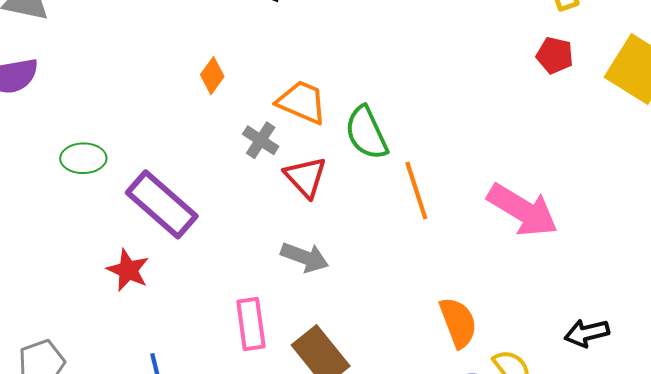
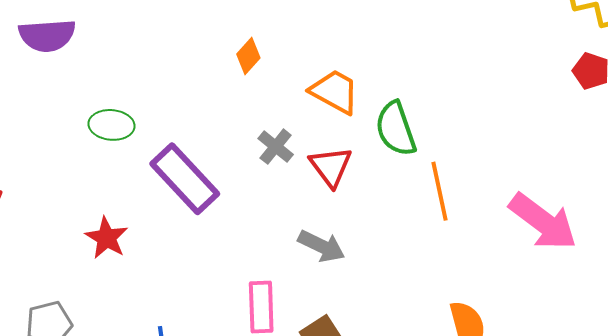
gray cross: (261, 140) -> (276, 147), moved
red star: (128, 270) -> (107, 238), moved

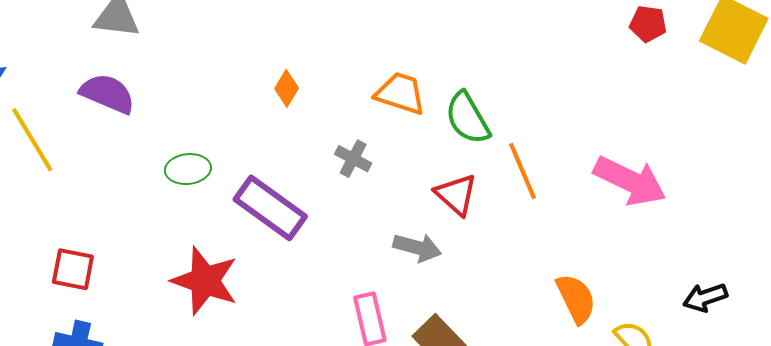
purple semicircle: (47, 35) -> (108, 94), turned -142
orange diamond: (248, 56) -> (287, 88), moved
red triangle: (331, 166) -> (456, 194), moved
red star: (107, 238) -> (205, 281), size x1.6

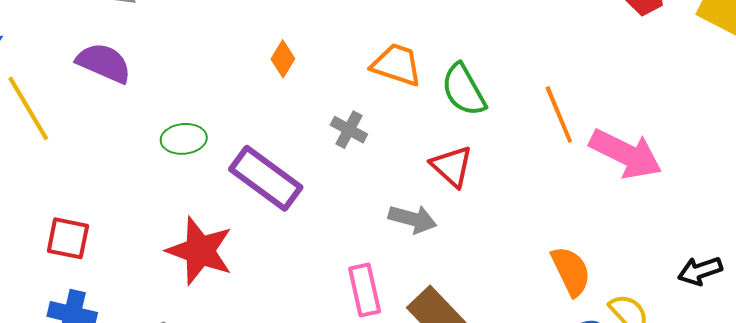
orange line: (523, 171) -> (559, 114), moved

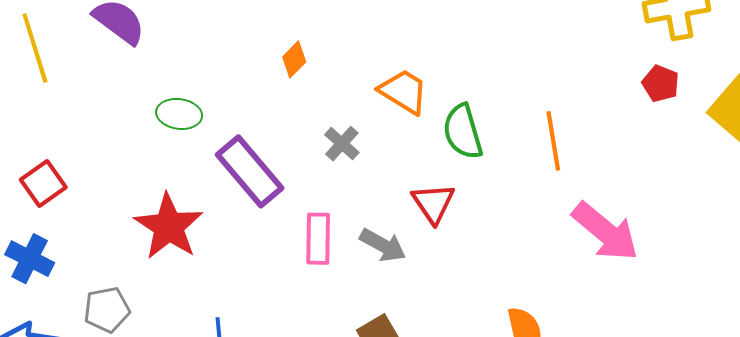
orange line: (559, 114) -> (553, 141), moved
red square: (68, 238) -> (43, 184), turned 30
pink rectangle: (365, 290) -> (318, 239), moved

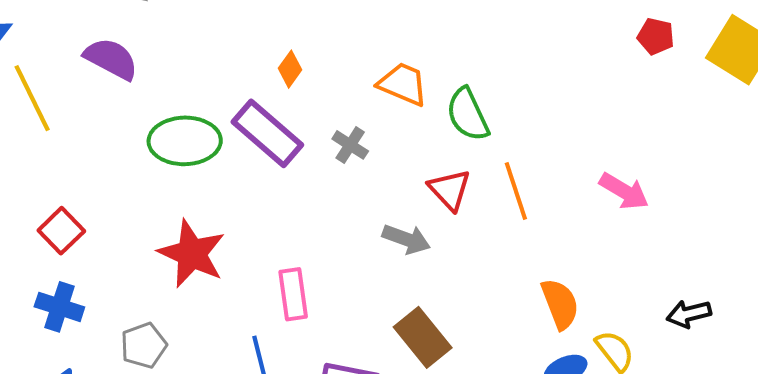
green ellipse: (179, 114) -> (185, 141), size x1.6
orange line: (553, 141) -> (516, 191), moved
purple rectangle: (250, 171) -> (267, 133), moved
pink arrow: (605, 232) -> (624, 191), size x0.7
pink rectangle: (318, 239) -> (293, 294), moved

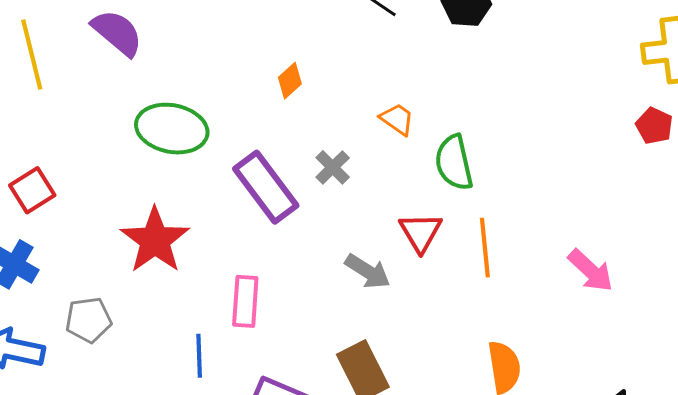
orange trapezoid: (403, 84) -> (397, 119), size x0.7
purple rectangle: (267, 133) -> (266, 187), moved

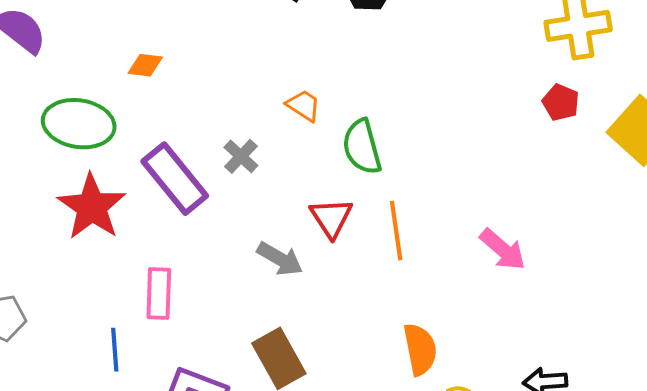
orange diamond: (290, 81) -> (145, 65), moved, turned 51
red star: (155, 240) -> (92, 207), moved

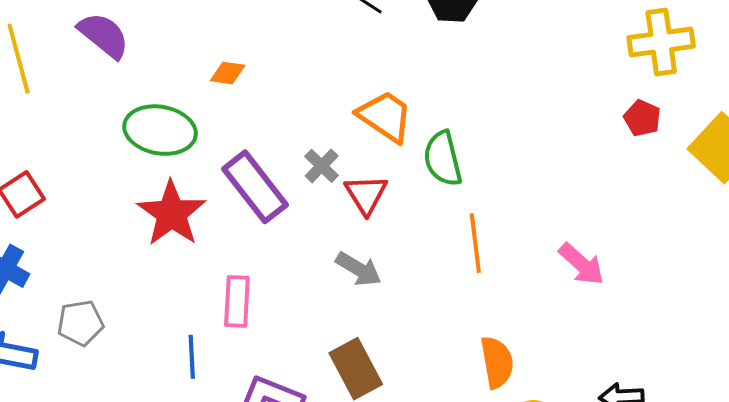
orange trapezoid: (303, 106) -> (385, 116), size x1.6
red triangle: (331, 218) -> (366, 194), moved

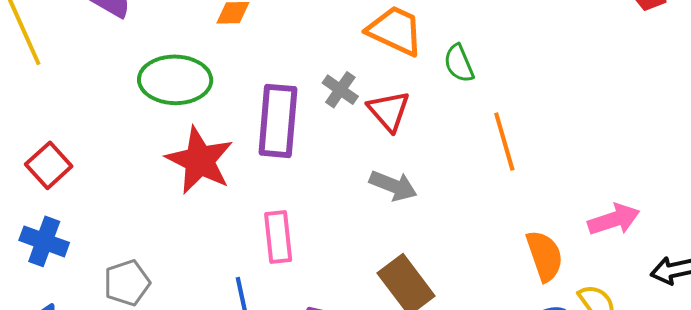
green semicircle: (443, 159) -> (459, 63), size x0.7
purple rectangle: (255, 187) -> (278, 121), turned 52
pink arrow: (581, 264) -> (614, 219), moved, turned -51

